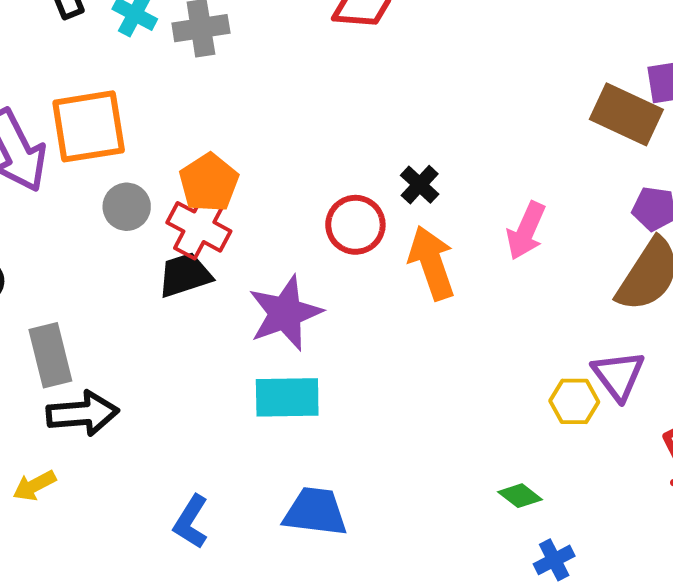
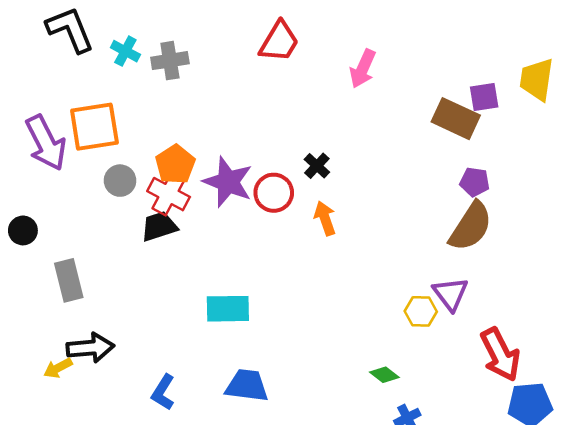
pink arrow: (526, 231) -> (363, 69), moved
orange arrow: (432, 263) -> (325, 218), size x0.7
purple star: (285, 313) -> (228, 182), moved, turned -30
black arrow: (83, 413) -> (90, 348), moved

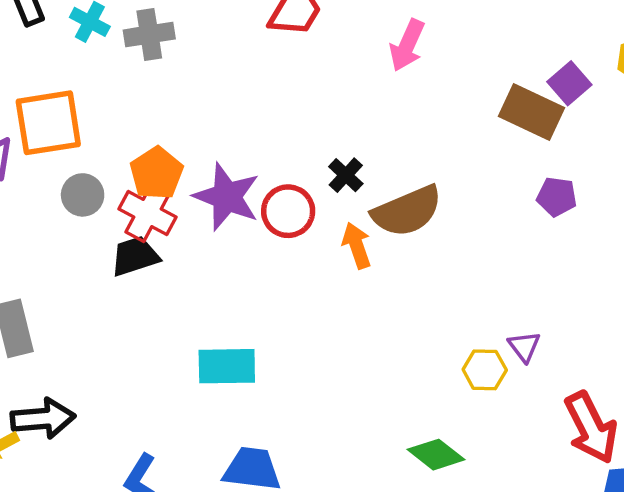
purple square: (484, 97) -> (569, 83), turned -32
brown semicircle: (471, 226) -> (407, 211), moved, turned 34
purple triangle: (450, 294) -> (524, 346), size x0.7
green diamond: (384, 375) -> (436, 455), size x1.4

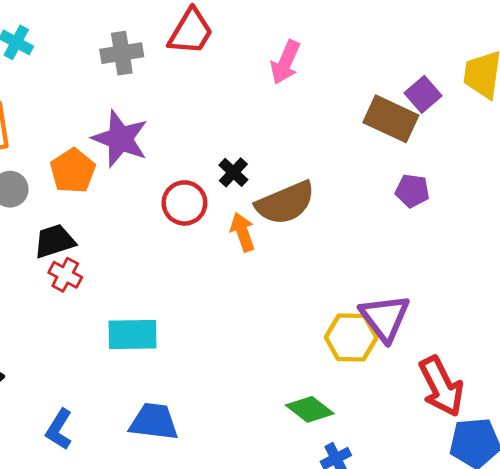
gray cross: (149, 34) -> (122, 53), moved
purple star: (227, 197) -> (120, 139), moved
red cross: (147, 213) -> (65, 275), moved, size x0.7
purple triangle: (524, 346) -> (385, 318), size x1.8
yellow hexagon: (485, 370) -> (351, 338), size x1.4

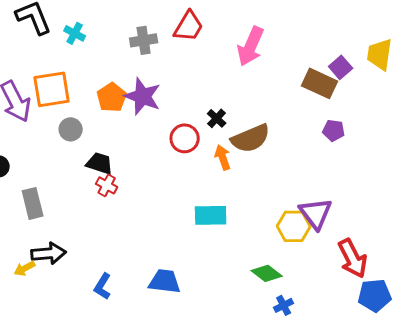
pink arrow: (285, 62) -> (251, 46), size x1.4
orange pentagon: (73, 171) -> (112, 97), moved
black trapezoid: (54, 241) -> (100, 163), turned 36
cyan rectangle: (132, 334) -> (211, 215), moved

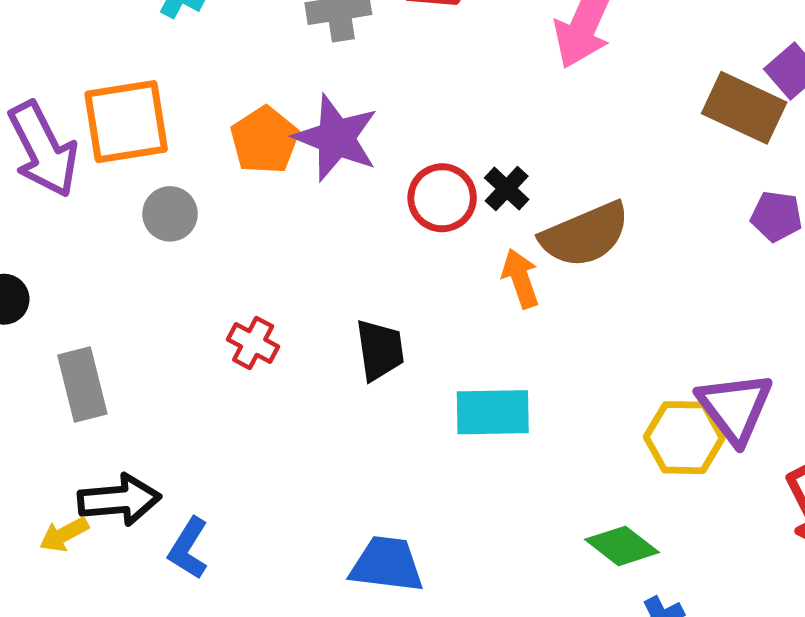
red circle: (185, 138) -> (442, 198), moved
black trapezoid: (100, 163) -> (380, 350), moved, turned 64
blue L-shape: (103, 286) -> (188, 548), moved

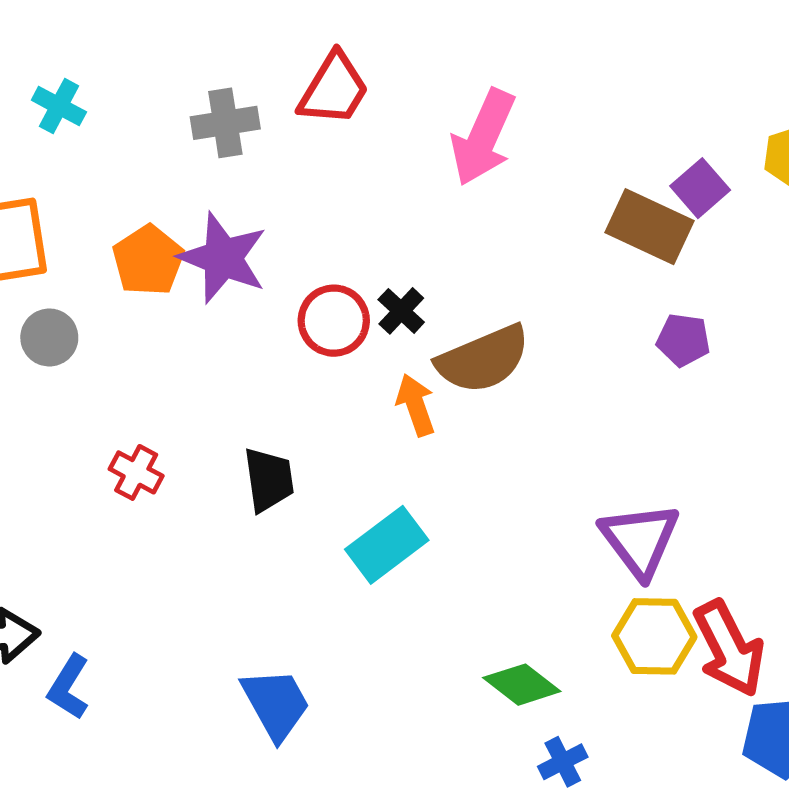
cyan rectangle: (493, 412) -> (387, 545), turned -36
yellow hexagon: (684, 438) -> (654, 636), moved
blue trapezoid: (387, 564) -> (276, 704), turned 54

